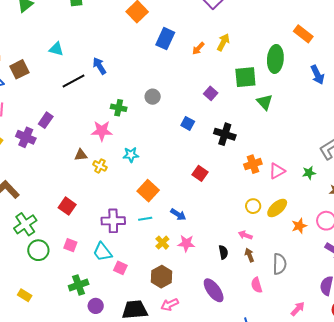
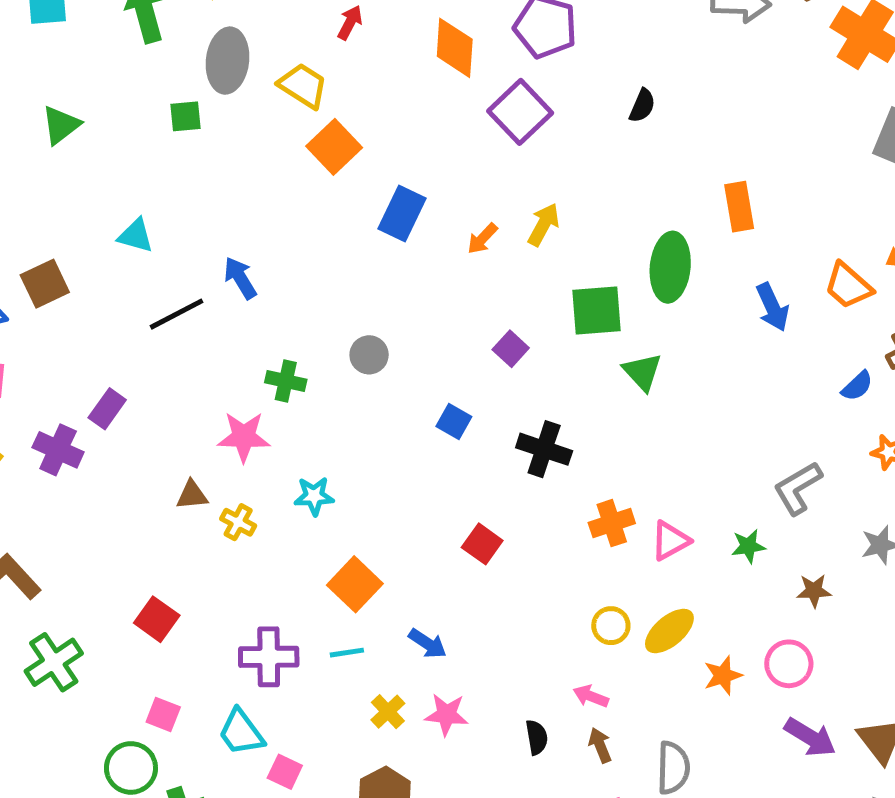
orange rectangle: (303, 34) -> (739, 207), turned 42
green circle: (38, 250) -> (131, 768), moved

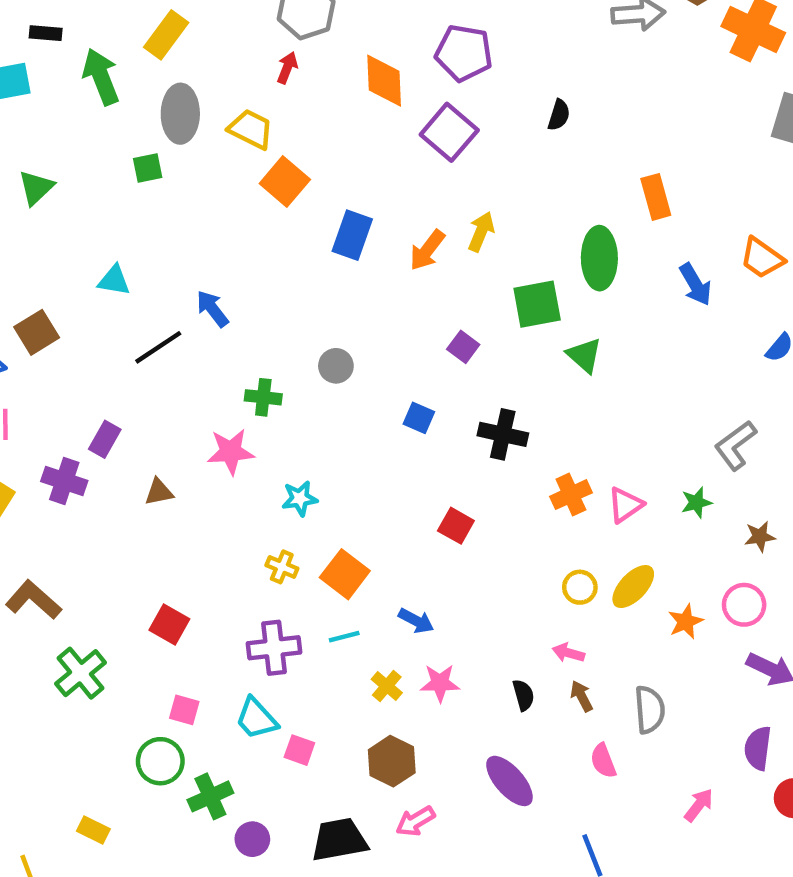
orange arrow: (482, 239) -> (427, 250), size x1.4
brown triangle: (192, 495) -> (159, 492), moved
yellow cross: (238, 522) -> (282, 567), moved

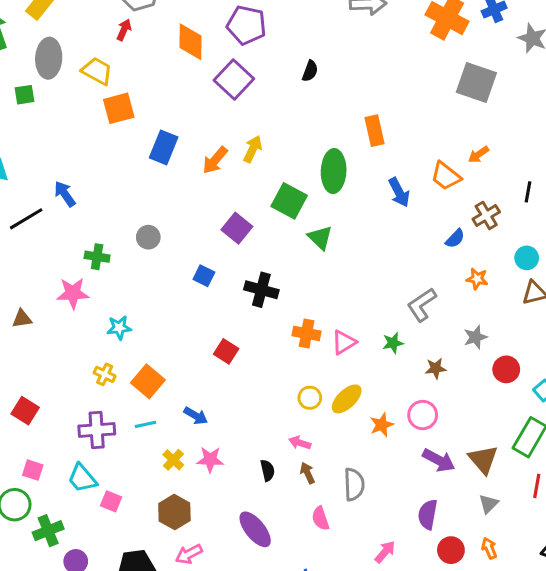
orange square: (285, 182) -> (119, 108), turned 32
green square: (537, 304) -> (289, 201), turned 36
purple square: (463, 347) -> (237, 228), size x1.4
orange cross: (571, 495) -> (307, 333), turned 32

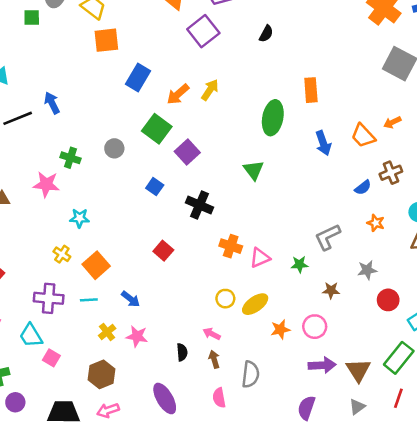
green square: (289, 201) -> (157, 129), moved
purple arrow: (439, 460) -> (322, 365), turned -40

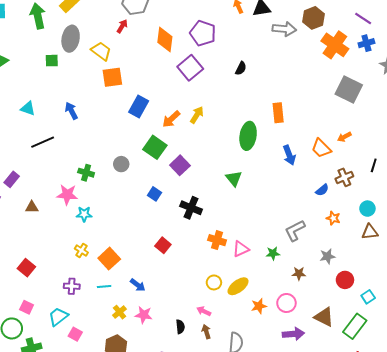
blue arrow: (52, 103) -> (71, 111), moved
cyan star: (79, 218) -> (84, 214), moved
purple cross: (49, 298) -> (72, 286), size x0.7
cyan trapezoid: (31, 336) -> (58, 317), turned 85
brown triangle: (358, 370) -> (324, 317), moved, turned -30

